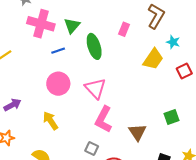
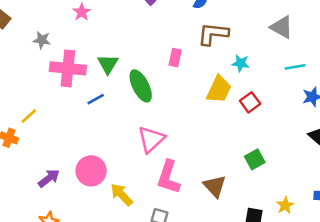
brown L-shape: (156, 16) -> (213, 34), turned -105
red square: (184, 71) -> (250, 102), moved
pink circle: (58, 84) -> (91, 171), moved
pink triangle: (95, 88) -> (151, 139), turned 40
yellow arrow: (50, 121) -> (121, 195), moved

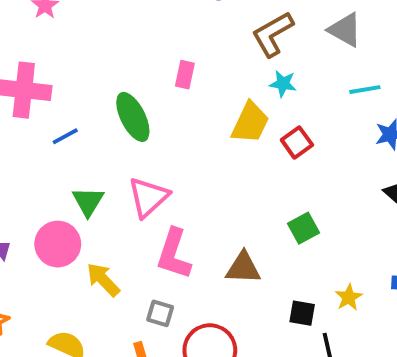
brown L-shape: (213, 34) -> (273, 34), moved, turned -36
green triangle: (108, 64) -> (88, 201), moved
brown triangle: (215, 186) -> (243, 268), turned -45

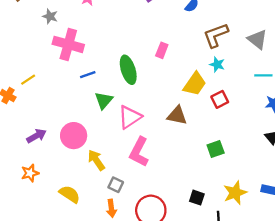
green triangle: (88, 201) -> (104, 100), moved
brown triangle: (243, 268) -> (177, 116), moved
yellow star: (349, 297) -> (235, 193), size x1.5
gray square: (160, 313) -> (116, 185), moved
black square: (302, 313) -> (197, 198), moved

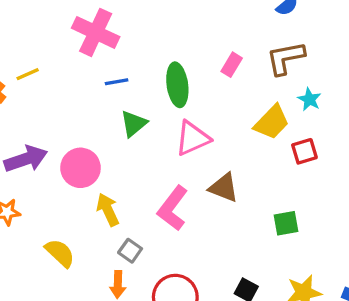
brown L-shape: (216, 35) -> (286, 58), moved
brown triangle: (177, 116) -> (224, 188), moved
pink triangle: (130, 117) -> (193, 138), moved
purple arrow: (36, 136) -> (26, 159), size x1.4

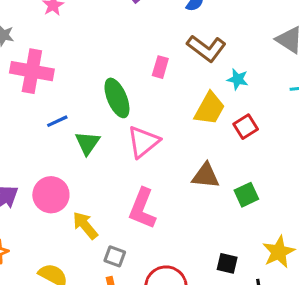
brown L-shape: (286, 58) -> (206, 48), turned -117
blue line: (117, 82) -> (57, 121), moved
brown triangle: (224, 188) -> (206, 176), moved

